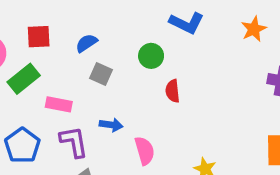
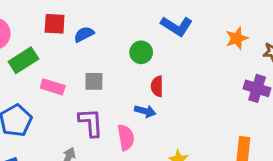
red square: (39, 37) -> (55, 24), moved
gray square: (101, 74) -> (94, 81), moved, turned -30
blue arrow: (111, 125) -> (145, 111), moved
purple L-shape: (74, 142) -> (91, 123), moved

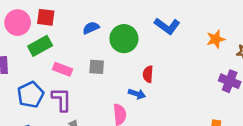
red square: (55, 24) -> (46, 17), moved
green circle: (141, 52) -> (124, 39), moved, size x1.5
purple L-shape: (91, 123) -> (62, 99), moved

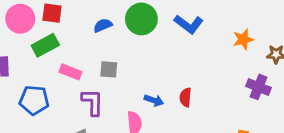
green circle: (124, 39) -> (141, 19), moved
red semicircle: (148, 74) -> (185, 97), moved
blue pentagon: (31, 95) -> (34, 100), turned 30
purple L-shape: (62, 99) -> (93, 102), moved

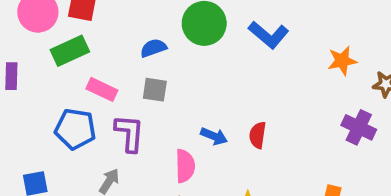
blue semicircle: (103, 25) -> (153, 48), moved
blue pentagon: (34, 100) -> (75, 129), moved

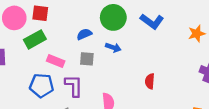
blue arrow: (214, 136) -> (113, 47), moved

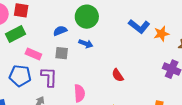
blue L-shape: (152, 21) -> (139, 26), moved
red semicircle: (150, 81) -> (118, 75), turned -40

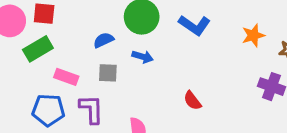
blue L-shape: (139, 26) -> (194, 25), moved

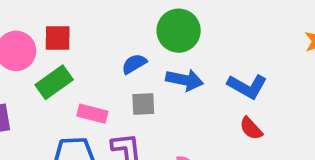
blue L-shape: (194, 25) -> (247, 86), moved
blue arrow: (143, 57) -> (184, 80), size x1.4

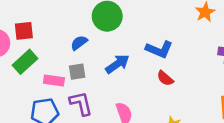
blue arrow: (184, 80) -> (117, 64), moved, turned -40
gray square: (143, 104) -> (77, 72), moved

